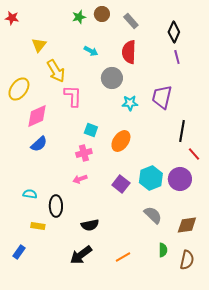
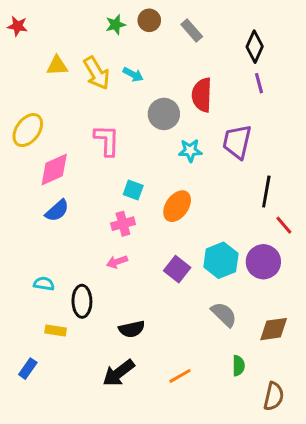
yellow triangle: (39, 45) -> (57, 66), turned 49
red semicircle: (129, 52) -> (202, 95), moved
yellow arrow: (56, 71) -> (97, 73), moved
brown semicircle: (187, 260) -> (274, 396), moved

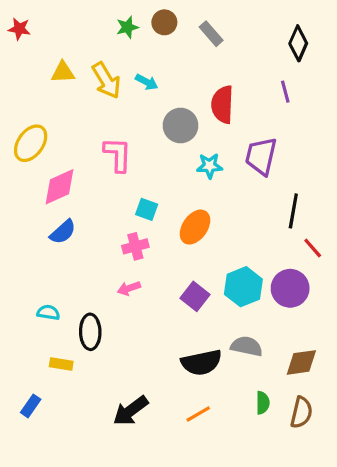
black diamond: (255, 47) -> (298, 43), moved
gray semicircle: (224, 314) -> (247, 346), turned -32
black semicircle: (132, 329) -> (201, 362), moved, size x1.4
brown semicircle: (274, 396) -> (301, 412), moved

